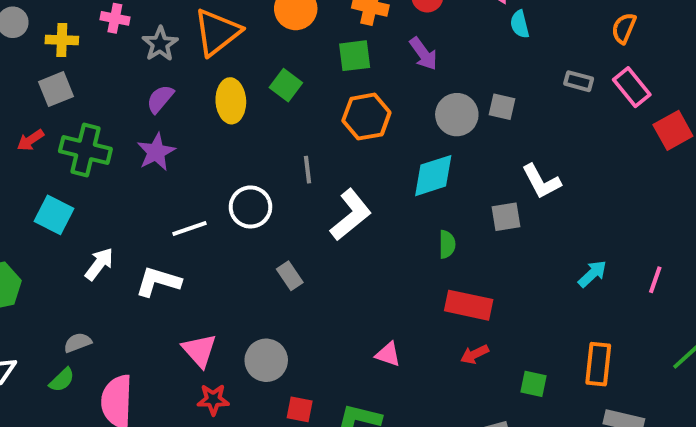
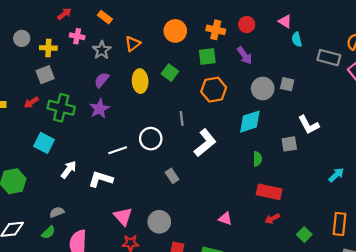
orange triangle: (217, 32) -> (133, 44), size x0.6
gray rectangle: (579, 81) -> (329, 58), moved, size x1.5
green square: (533, 384) -> (304, 235), turned 32

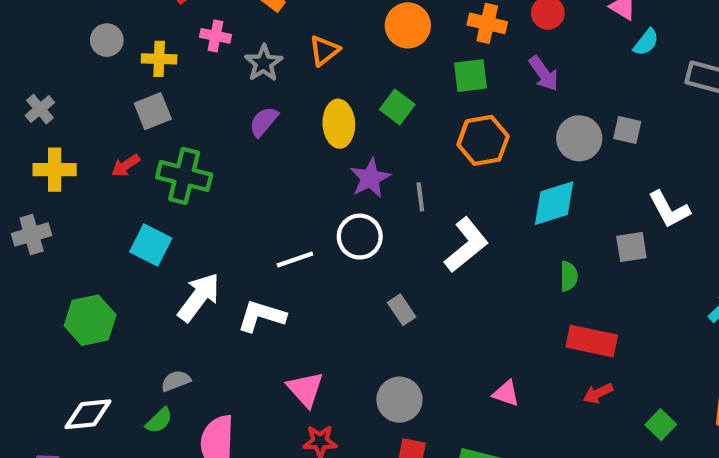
cyan semicircle: (297, 39) -> (646, 42), turned -128
purple star: (100, 109) -> (370, 178), moved
white arrow: (69, 170) -> (199, 297), size x1.4
gray circle: (159, 222) -> (399, 400), moved

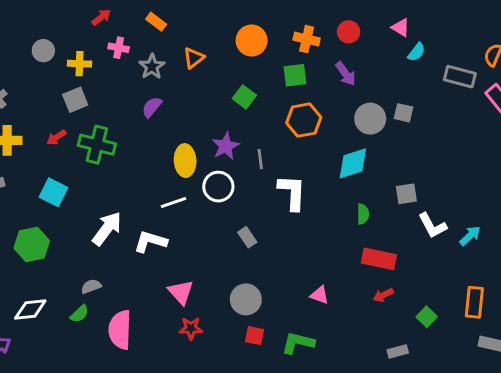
yellow ellipse: (339, 124) -> (185, 161), moved
white L-shape: (669, 209) -> (432, 226), moved
cyan square: (151, 245) -> (53, 192), moved
white L-shape: (466, 245) -> (292, 192), turned -48

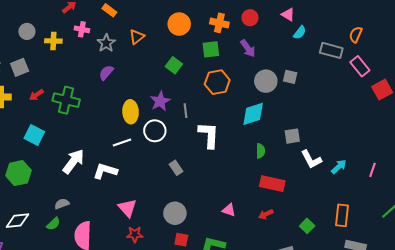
gray square: (75, 100) -> (20, 67), moved
red arrow: (383, 295) -> (266, 214), moved

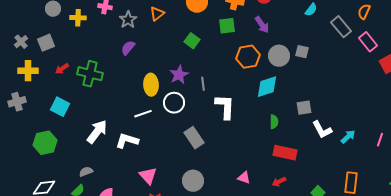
gray rectangle: (331, 50) -> (341, 27), turned 35
orange hexagon: (217, 82) -> (248, 57), moved
gray rectangle: (176, 168) -> (194, 138), size x1.5

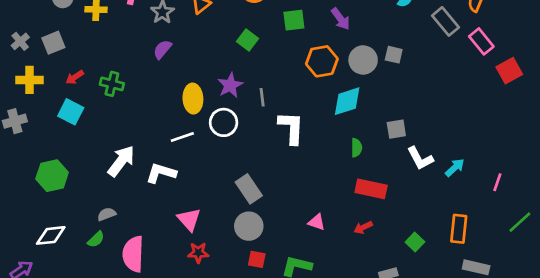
green cross: (90, 74) -> (112, 84), size x0.7
cyan square: (60, 107) -> (71, 112), moved
gray rectangle: (194, 138) -> (249, 189), moved
pink line: (380, 140) -> (497, 182), moved

